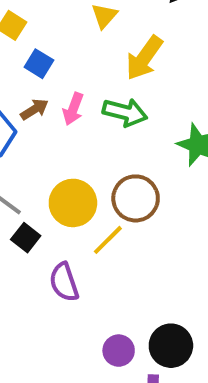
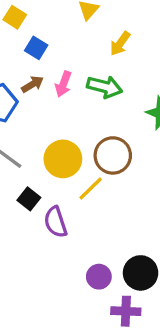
yellow arrow: (144, 58) -> (120, 44), size x0.7
black square: (26, 238) -> (29, 199), moved

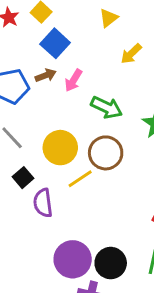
blue square: (36, 48) -> (55, 43), size x1.4
green arrow: (105, 87) -> (107, 107), moved
purple circle: (99, 277) -> (73, 259), size x1.6

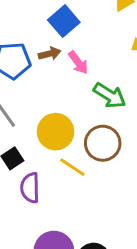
pink arrow: (73, 80) -> (78, 63), turned -75
yellow line: (80, 179) -> (72, 167), turned 60

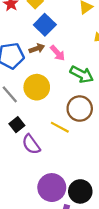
yellow circle: (56, 132) -> (37, 87), moved
purple semicircle: (30, 188) -> (31, 144), turned -30

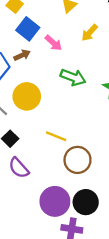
pink arrow: (58, 53) -> (53, 43), moved
brown circle: (80, 109) -> (77, 160), moved
purple semicircle: (31, 144) -> (19, 168), moved

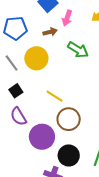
pink arrow: (53, 43) -> (67, 18), turned 56
brown arrow: (22, 55) -> (50, 32), moved
purple circle: (55, 201) -> (42, 137), moved

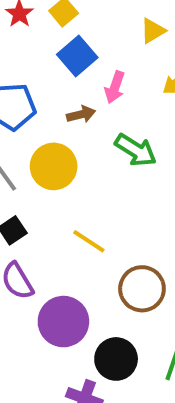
brown circle: (69, 119) -> (142, 289), moved

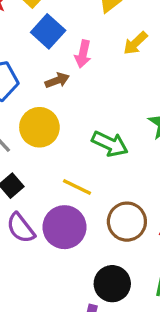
green arrow: (136, 150) -> (110, 144), moved
purple circle: (63, 322) -> (64, 227), moved

